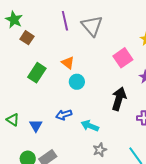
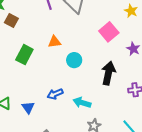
orange triangle: (68, 63) -> (54, 42), turned -40
cyan circle: (77, 82) -> (74, 60), moved

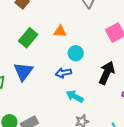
blue arrow: (55, 94) -> (63, 73), moved
blue triangle: (28, 107) -> (23, 71), moved, size x1.5

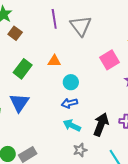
blue arrow: (63, 73) -> (69, 103), moved
black arrow: (107, 73) -> (101, 124), moved

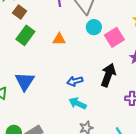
green rectangle: (23, 69) -> (25, 35), moved
cyan circle: (71, 82) -> (94, 27), moved
black arrow: (101, 124) -> (108, 75), moved

